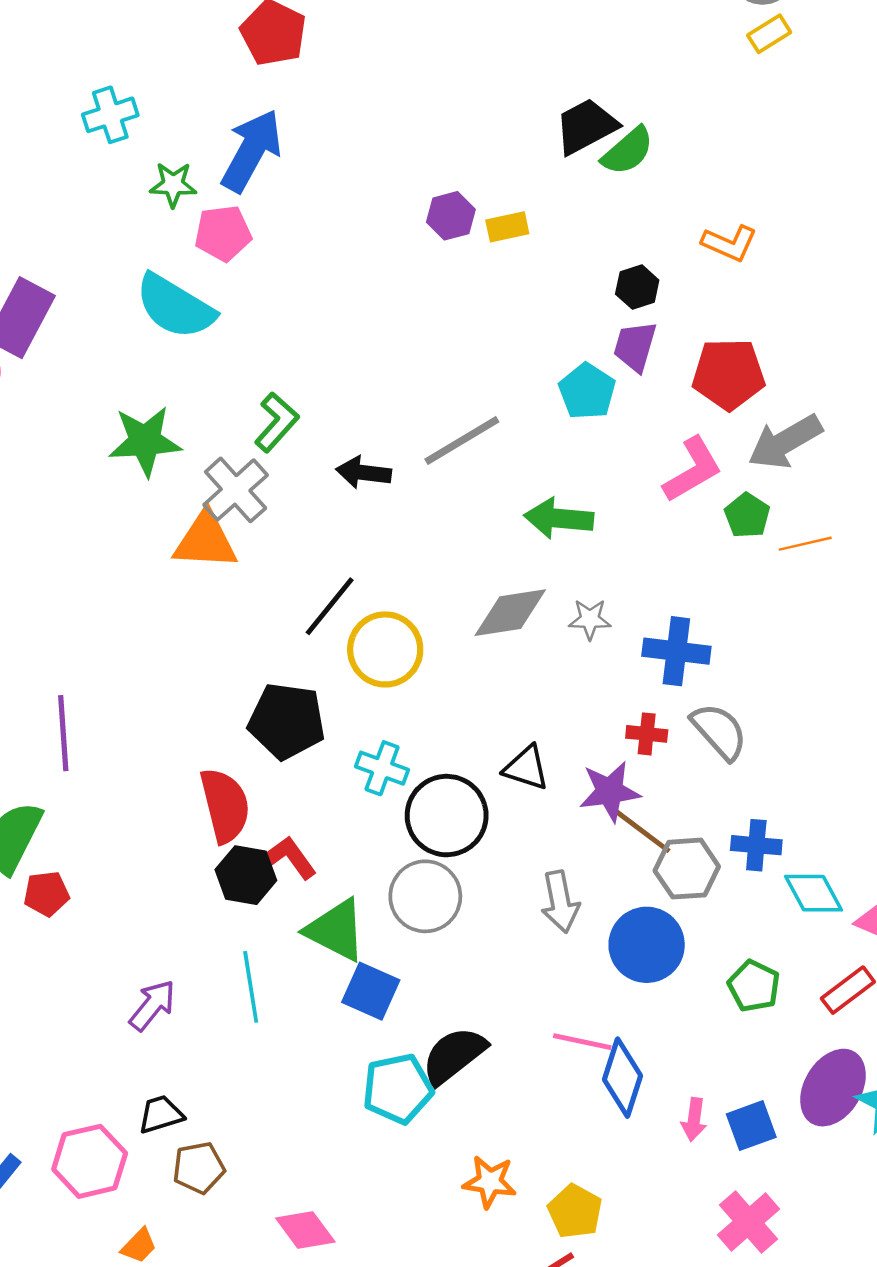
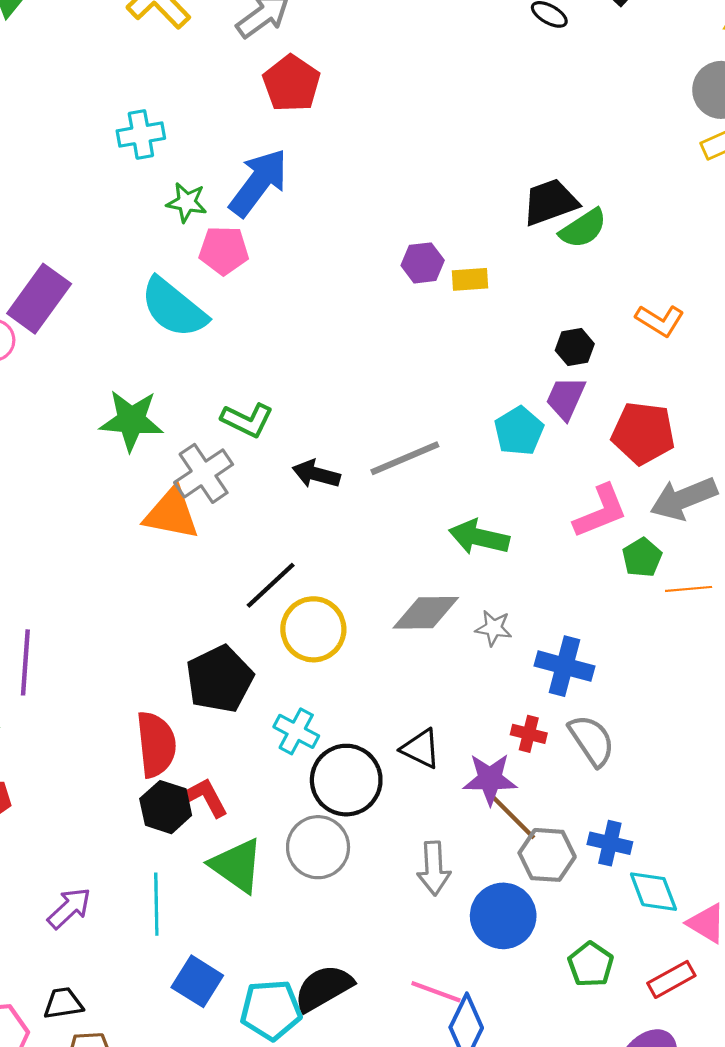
green L-shape: (277, 422) -> (247, 420), turned 66
black pentagon: (287, 721) -> (220, 679), turned 30
blue square: (371, 991) -> (197, 981), moved

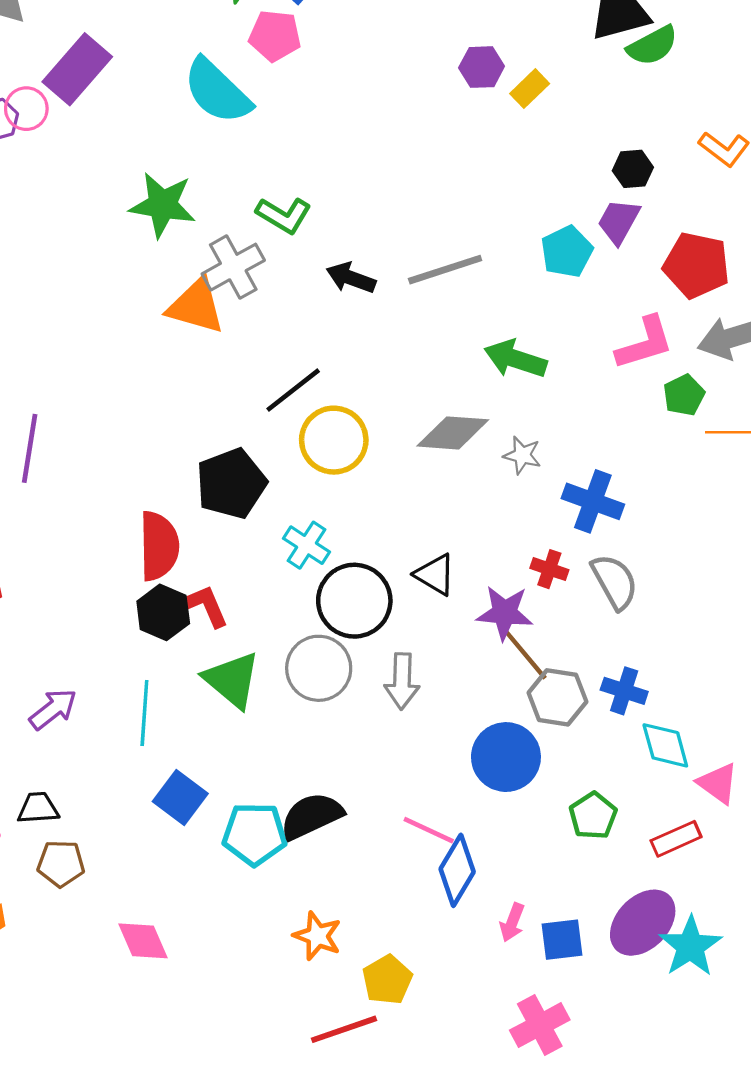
yellow rectangle: (470, 279) -> (530, 89), turned -45
gray arrow: (434, 868) -> (402, 681), moved

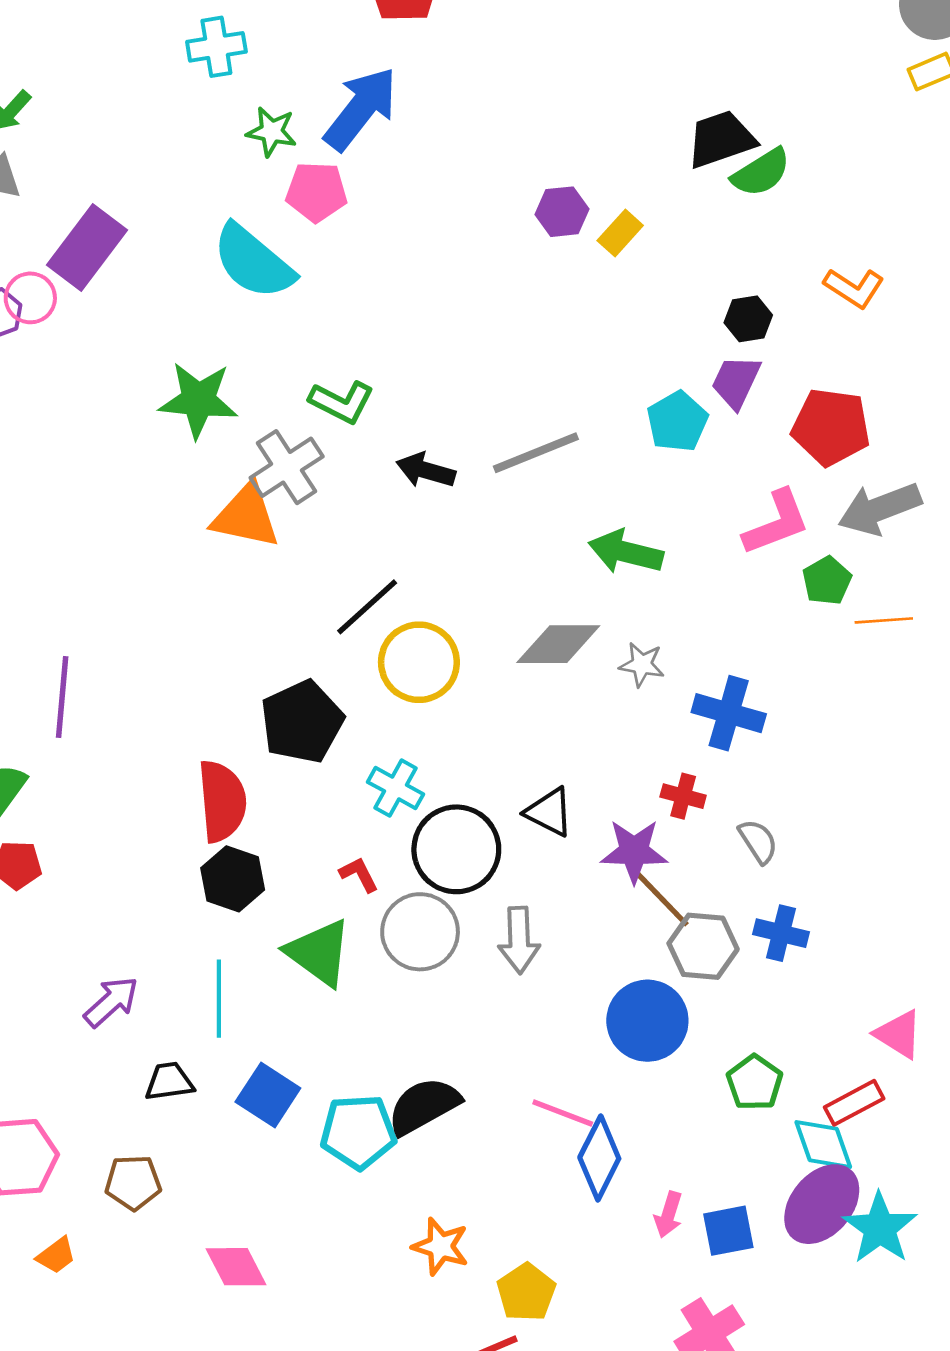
gray semicircle: (615, 582) -> (758, 841), moved, size x0.7
red L-shape: (206, 606) -> (359, 874), moved, size x0.7
cyan diamond: (665, 745) -> (823, 1144), moved
black trapezoid: (38, 808) -> (169, 1081), moved

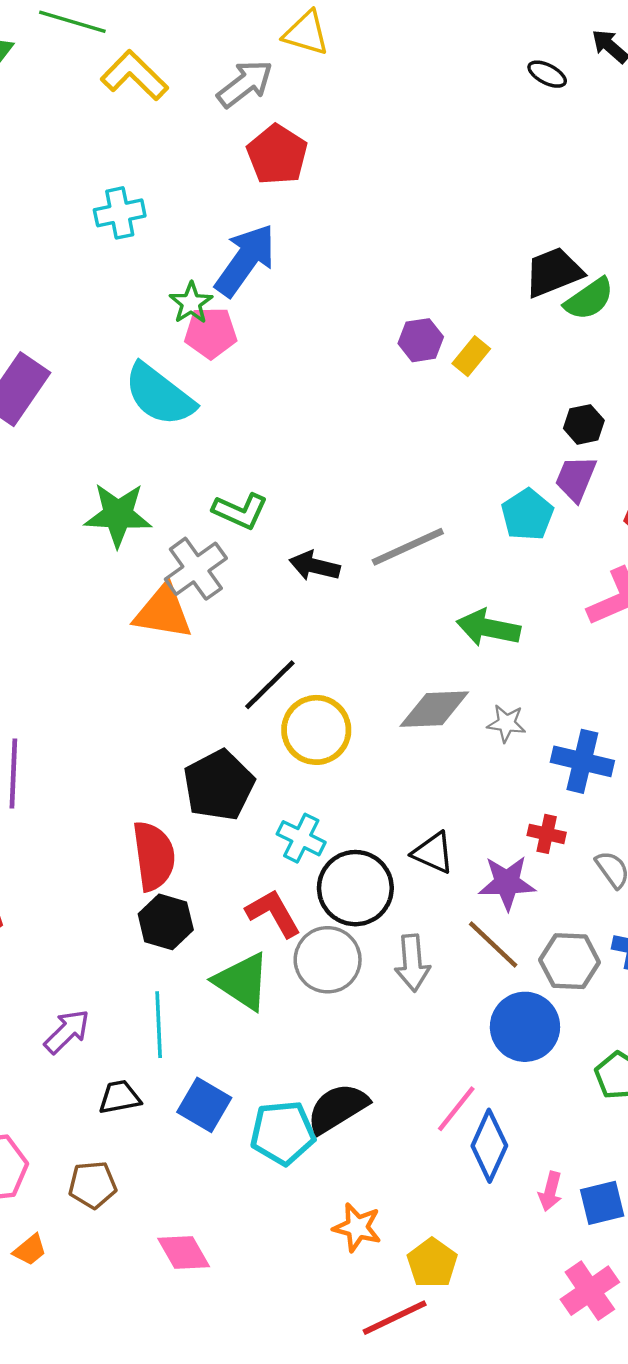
green star: (272, 132) -> (191, 303), moved, turned 30
red L-shape: (359, 874) -> (273, 913), size x1.6
brown line: (661, 898) -> (493, 945), moved
pink line: (563, 1113) -> (456, 1109), turned -70

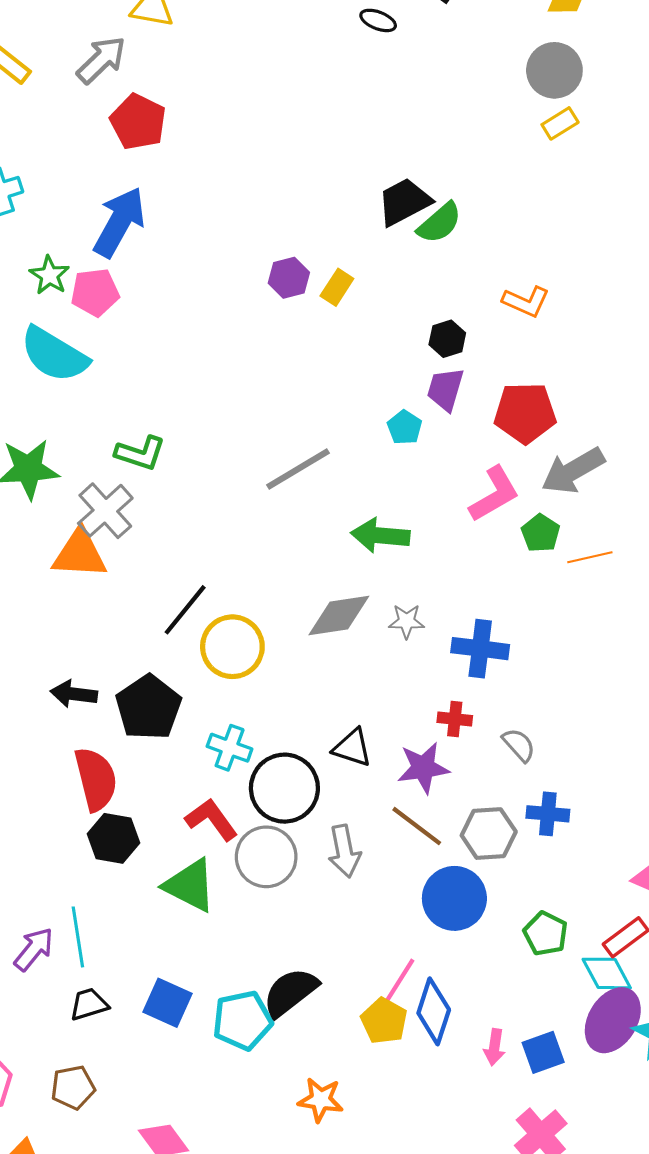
green star: (191, 303) -> (49, 275), moved
cyan pentagon: (527, 515) -> (405, 427), size x0.7
black arrow: (315, 566) -> (74, 694), moved
cyan line: (159, 1025) -> (78, 937), moved
yellow pentagon: (432, 1263) -> (384, 1021), moved

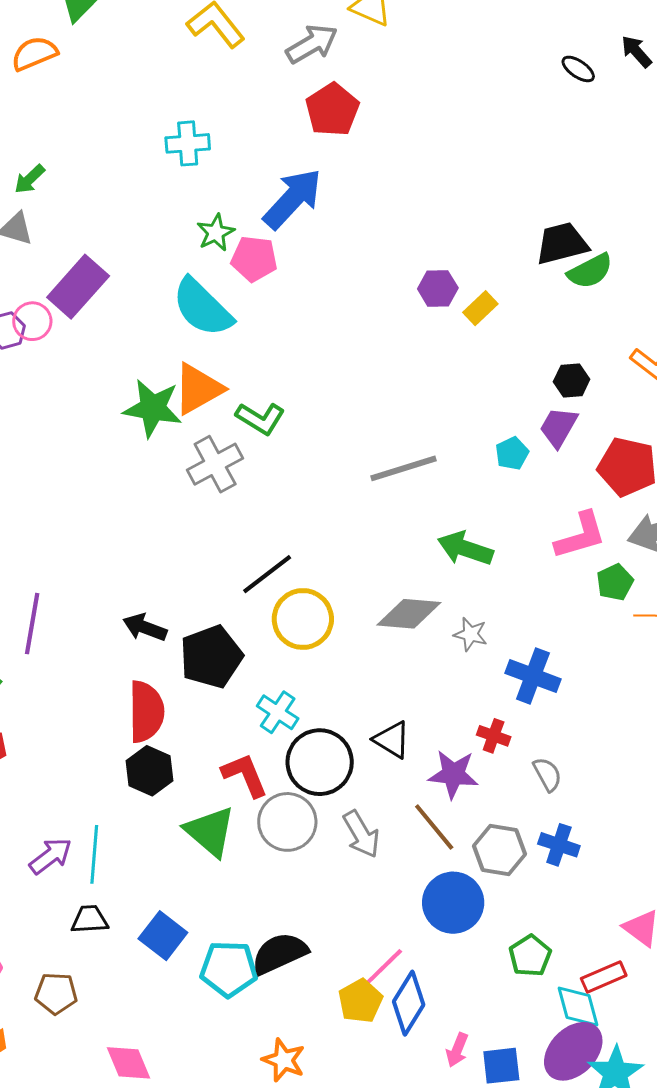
orange triangle: (80, 554) -> (198, 389), moved, turned -46
gray arrow: (344, 851) -> (361, 834), turned -33

